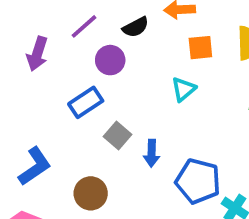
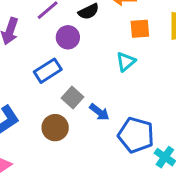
blue arrow: (152, 153) -> (99, 112), turned -55
brown circle: (91, 193) -> (55, 128), moved

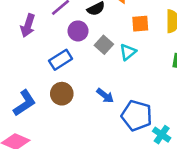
gray square: (72, 98) -> (104, 45), moved
brown circle: (55, 128) -> (62, 94), moved

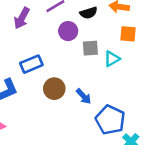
gray square: (104, 45) -> (90, 48), turned 35
blue rectangle: (61, 60) -> (31, 64), moved
brown circle: (62, 94) -> (54, 89), moved

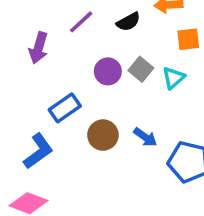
purple circle: (68, 31) -> (108, 71), moved
gray square: (90, 48) -> (141, 69), turned -35

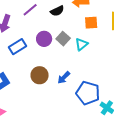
blue rectangle: (65, 108) -> (18, 47), moved
blue arrow: (145, 137) -> (64, 78), turned 96

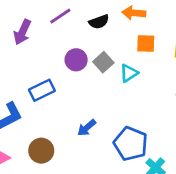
blue rectangle: (18, 47) -> (42, 90), moved
brown circle: (40, 75) -> (41, 151), moved
blue arrow: (64, 78) -> (87, 128), moved

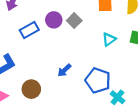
cyan triangle: (129, 73) -> (109, 39), moved
blue rectangle: (42, 90) -> (29, 30), moved

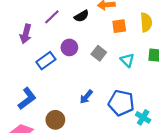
gray square: (74, 21) -> (99, 53), moved
cyan triangle: (109, 39) -> (127, 60), turned -32

